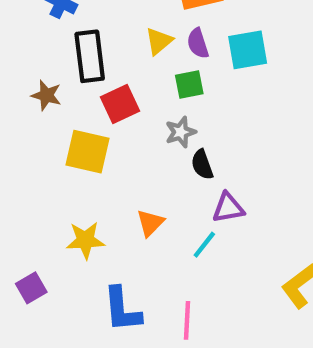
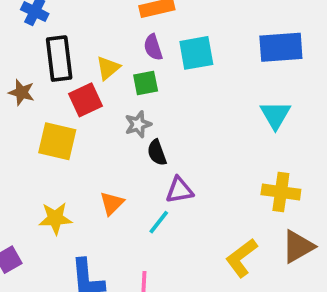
yellow triangle: (159, 41) -> (108, 68), moved

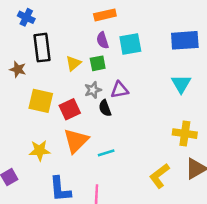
yellow triangle: (108, 68) -> (73, 63), moved
red square: (85, 100) -> (70, 109), moved
purple triangle: (179, 190) -> (119, 90), moved
orange triangle: (112, 203) -> (76, 141), size x1.6
cyan line: (159, 222) -> (106, 153), turned 35

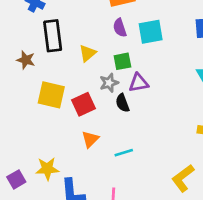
green square: (98, 63) -> (122, 61), moved
orange triangle: (76, 141) -> (90, 139), size x0.6
yellow star: (40, 150) -> (47, 169), moved

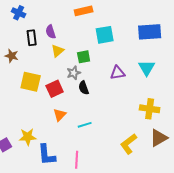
purple semicircle: (120, 28) -> (51, 32), moved
black rectangle: (53, 36) -> (32, 38), size x0.7
purple triangle: (139, 83) -> (118, 73), moved

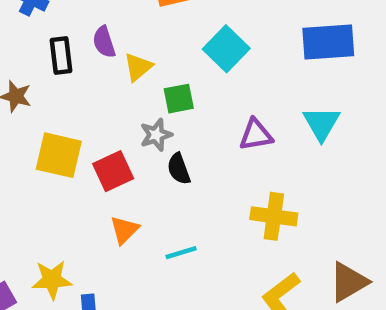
cyan square: (105, 35) -> (226, 49), turned -36
yellow triangle: (58, 51) -> (138, 67), moved
yellow cross: (150, 109) -> (274, 216), moved

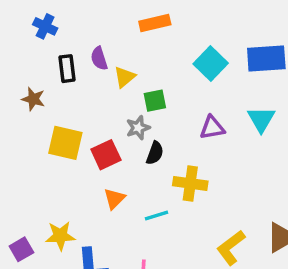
cyan square: (226, 49) -> (211, 64), moved
black semicircle: (179, 169) -> (155, 153), turned -140
yellow cross: (274, 216) -> (190, 183), moved

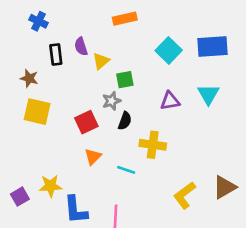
yellow square: (65, 143) -> (37, 112), moved
cyan line: (157, 216) -> (126, 170), turned 36

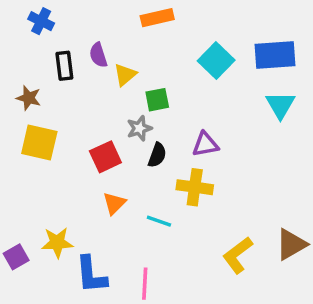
cyan triangle: (208, 94) -> (280, 105), moved
purple triangle: (170, 101) -> (205, 144), moved

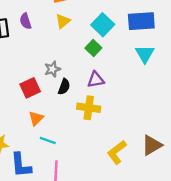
yellow triangle: (125, 75) -> (63, 21), moved
green square: (157, 100) -> (93, 48), moved, turned -35
cyan line: (159, 221) -> (48, 140), moved

